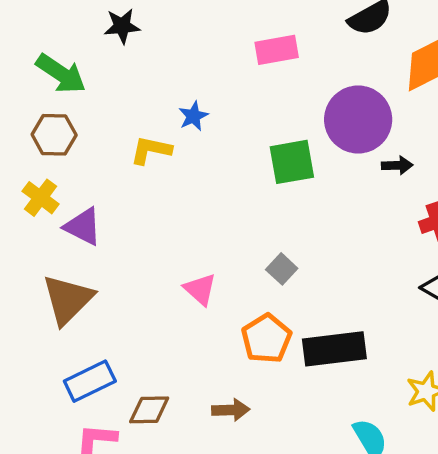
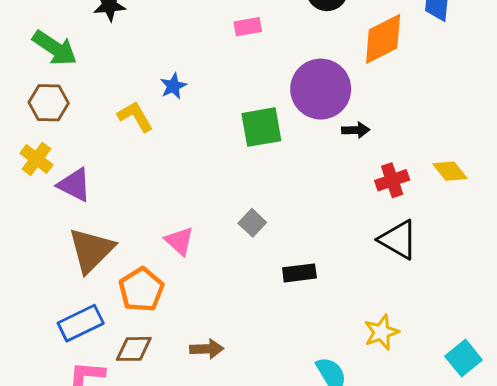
pink rectangle: (277, 50) -> (248, 27), size x0.7
yellow L-shape: (151, 150) -> (135, 116), turned 48
brown triangle: (68, 300) -> (91, 250), moved
orange pentagon: (266, 339) -> (141, 290), moved
black rectangle: (334, 349) -> (299, 273), moved, size x0.6

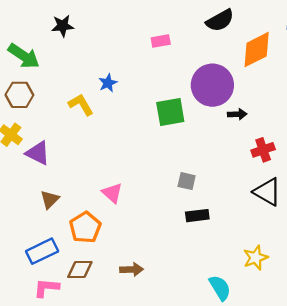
gray square: (252, 223) -> (187, 181), moved, turned -30
brown triangle: (91, 250) -> (50, 199), size x0.6

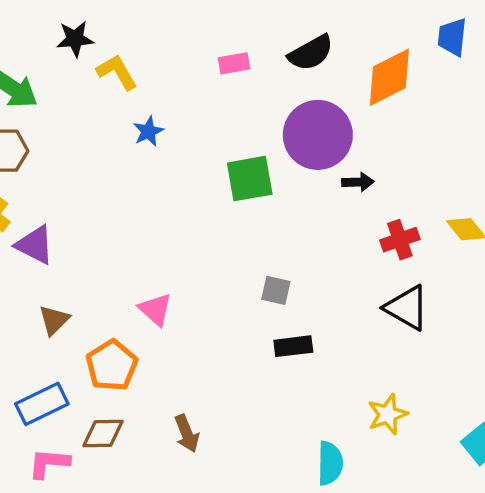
black semicircle: (220, 20) -> (311, 53), moved
yellow L-shape: (81, 105) -> (117, 72), moved
brown arrow: (132, 269) -> (187, 434), turned 70
cyan semicircle: (220, 288) -> (330, 463), turned 32

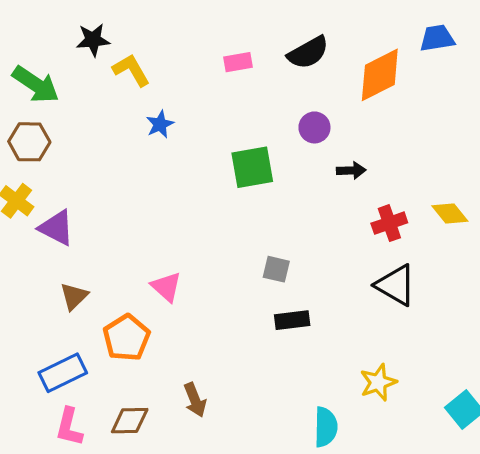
blue trapezoid: (452, 37) -> (437, 38), turned 75
purple circle: (318, 135) -> (314, 127), size x0.5
brown diamond: (103, 434) -> (130, 421), moved
pink L-shape: (49, 463) -> (69, 427), turned -81

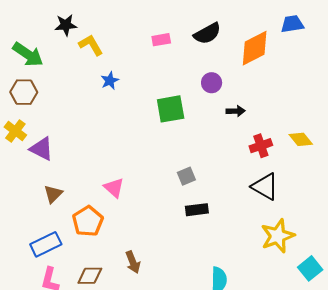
gray square: (276, 269) -> (186, 176), turned -36
yellow star: (378, 382) -> (278, 236), moved, size x1.4

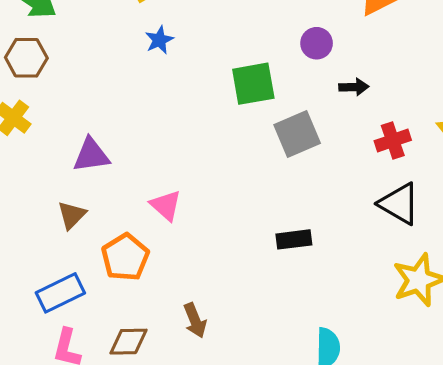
purple triangle: (42, 149) -> (91, 155), moved, turned -35
gray square: (186, 176) -> (297, 134), moved, size x1.6

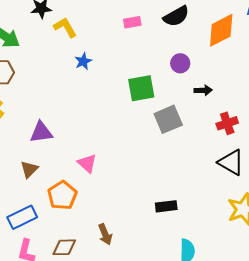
black rectangle: (294, 239) -> (166, 206), moved

